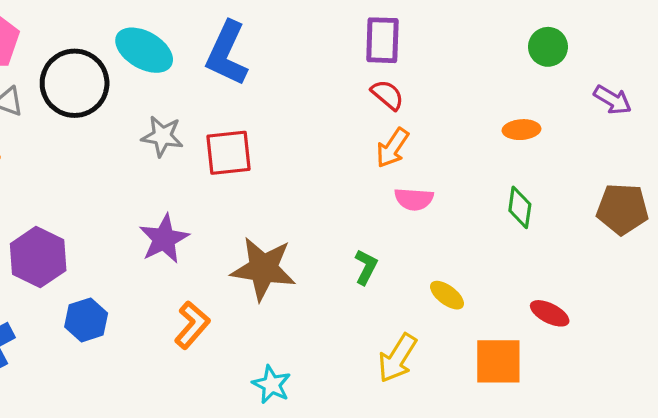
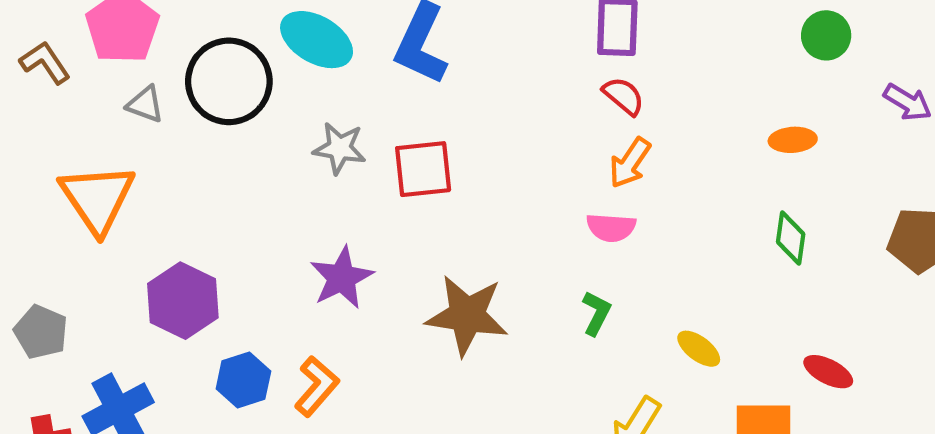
pink semicircle: (414, 199) -> (611, 228), moved
orange L-shape: (192, 325) -> (317, 386), moved

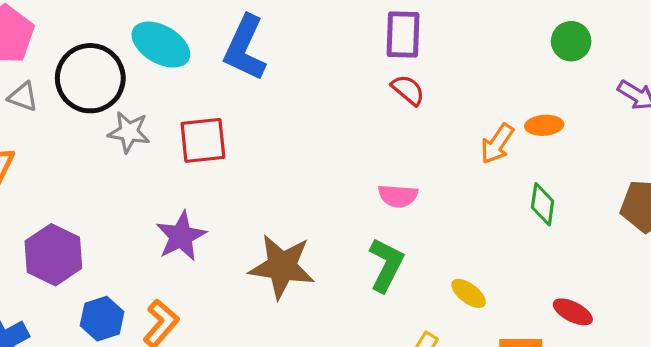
gray star: (340, 148) -> (129, 132), moved
orange arrow: (630, 163) -> (497, 144), moved
red square: (423, 169) -> (203, 140), moved
green L-shape: (596, 313) -> (386, 265), size x1.5

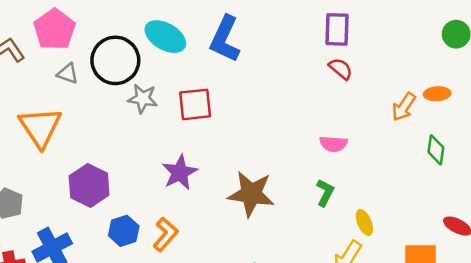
green L-shape: (386, 265) -> (325, 193), size x0.7
yellow ellipse: (469, 293) -> (364, 222), moved, turned 30

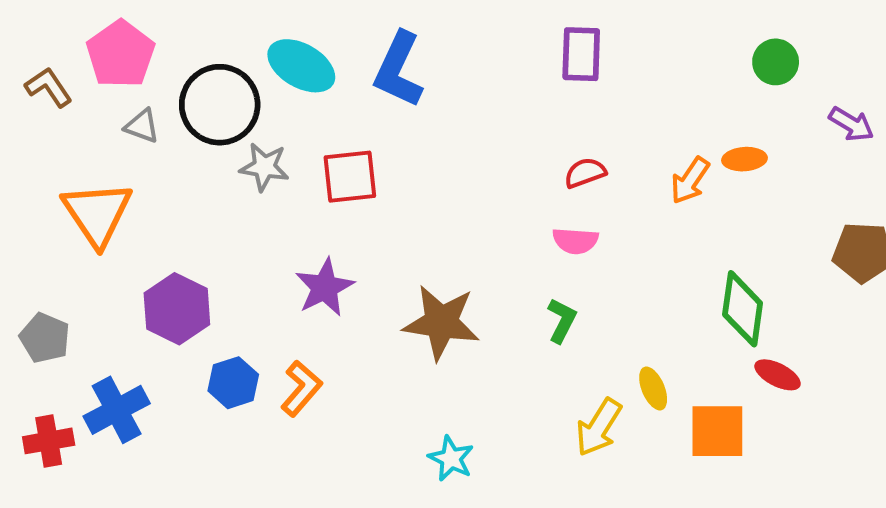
red semicircle: (341, 69) -> (585, 173), moved, turned -60
green diamond: (436, 150) -> (743, 309), moved, size x1.5
yellow ellipse: (364, 222) -> (653, 388), moved

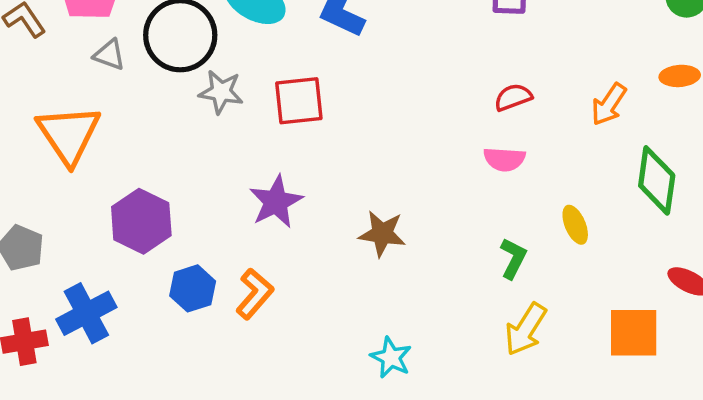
orange ellipse: (744, 159) -> (680, 76), moved
green diamond: (743, 309) -> (657, 180), moved
green L-shape: (562, 320) -> (513, 258), moved
brown star: (441, 322) -> (382, 234), size x0.7
yellow ellipse: (653, 388) -> (575, 225), moved

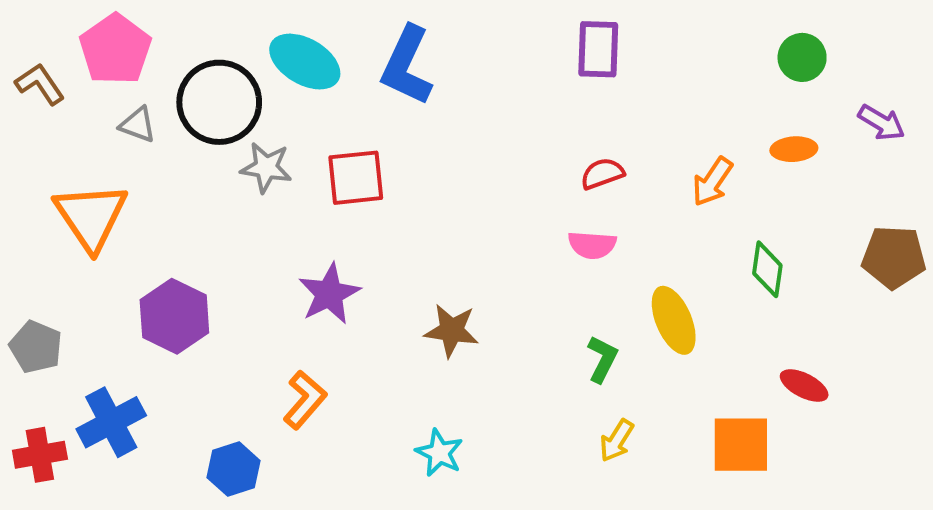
green diamond: (657, 180) -> (767, 269), size x0.7
yellow ellipse: (575, 225) -> (674, 320), size x1.5
blue hexagon: (193, 288) -> (233, 469), moved
yellow arrow: (526, 329) -> (617, 441), size x0.7
cyan star: (391, 358) -> (439, 453), moved

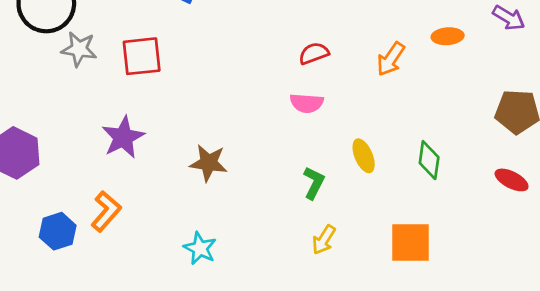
green diamond: (767, 269) -> (429, 160), moved
yellow ellipse: (674, 320) -> (364, 156), size x0.7
red ellipse: (804, 386) -> (512, 180), moved
blue hexagon: (233, 469) -> (58, 231), moved

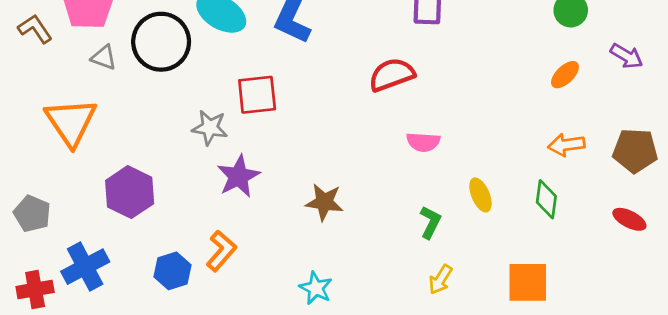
orange ellipse: (448, 36) -> (565, 75), turned -40
gray star: (79, 49) -> (210, 128), moved
red semicircle: (314, 53) -> (392, 75), moved, size x1.5
orange arrow: (391, 59) -> (566, 145), moved, turned 48

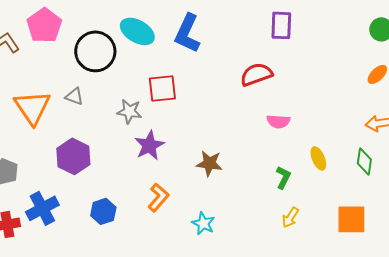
gray triangle: (104, 57) -> (74, 96), moved
orange L-shape: (221, 251) -> (158, 197), moved

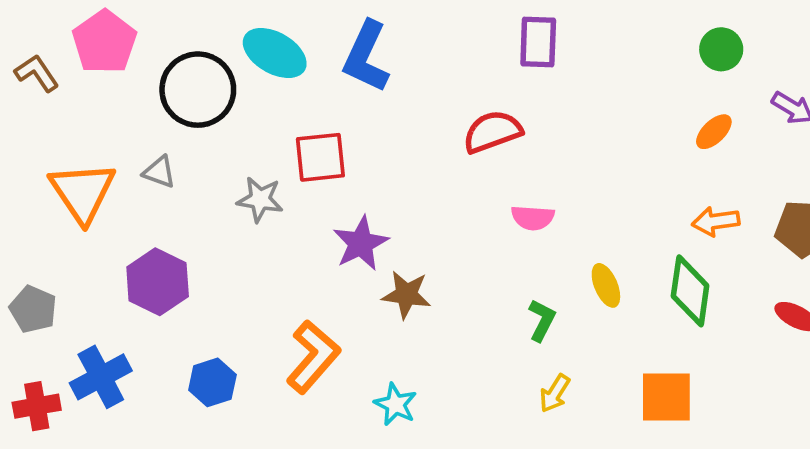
purple star: (149, 145) -> (361, 243), moved
green diamond: (364, 161) -> (690, 291), size x1.4
orange L-shape: (158, 197) -> (313, 357), size x1.4

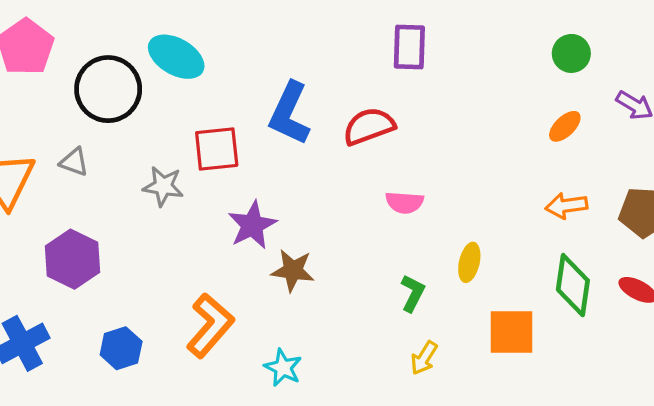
blue L-shape: (366, 57) -> (290, 113), moved
yellow ellipse: (606, 285) -> (469, 262), turned 36
green diamond: (690, 291) -> (573, 285), moved
orange square: (666, 397) -> (511, 332), moved

